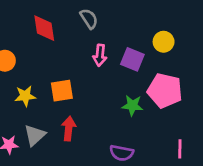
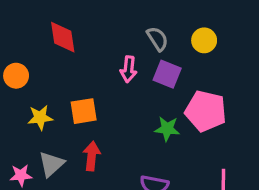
gray semicircle: (89, 19) -> (157, 39), moved
yellow circle: (164, 42) -> (204, 40), moved

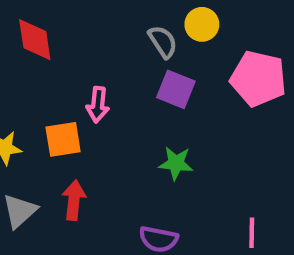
yellow circle: (204, 40) -> (202, 24), moved
pink arrow: (129, 69) -> (98, 105), moved
pink pentagon: (206, 111) -> (258, 79), moved

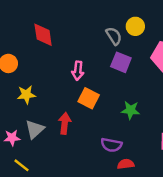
orange square: (63, 139) -> (89, 98), moved, turned 36
green star: (176, 163) -> (131, 110), moved

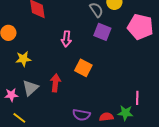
orange square: (89, 98) -> (83, 68), moved
green star: (131, 110) -> (125, 113), moved
purple semicircle: (111, 145) -> (81, 115), moved

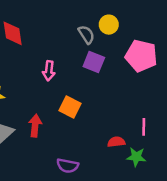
pink line: (137, 98) -> (144, 127), moved
green star: (125, 113) -> (136, 157), moved
red semicircle: (106, 117) -> (116, 142), moved

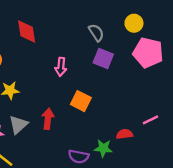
yellow circle: (109, 25) -> (134, 23), moved
pink line: (144, 127) -> (150, 120), turned 63
green star: (136, 157) -> (103, 148), moved

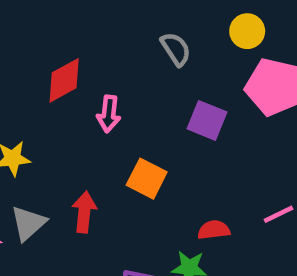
red diamond: (27, 31) -> (64, 80), moved, turned 70
purple square: (103, 59) -> (207, 120), moved
red semicircle: (125, 134) -> (214, 230), moved

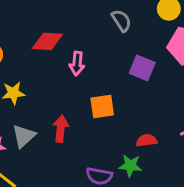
red diamond: (64, 80) -> (47, 41), turned 32
orange square: (147, 179) -> (102, 106), turned -35

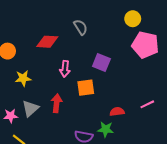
gray semicircle: (121, 21) -> (81, 27), moved
pink arrow: (77, 63) -> (65, 69), moved
purple square: (142, 68) -> (101, 63), moved

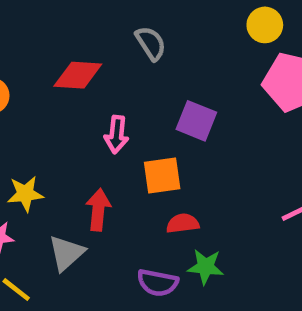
yellow star: (23, 78) -> (25, 194), moved
gray triangle: (30, 108) -> (66, 253), moved
red semicircle: (117, 112) -> (183, 223), moved

